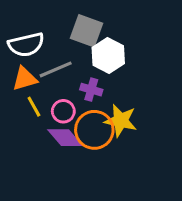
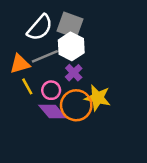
white semicircle: (26, 45) -> (40, 28), moved, turned -36
white hexagon: (108, 56) -> (71, 46), moved
purple cross: (91, 90) -> (74, 73), turned 30

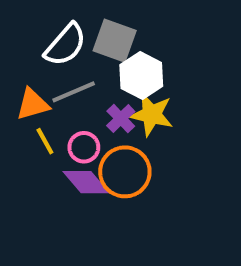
white hexagon: (71, 46) -> (141, 76), moved
yellow star: (97, 98) -> (152, 114), moved

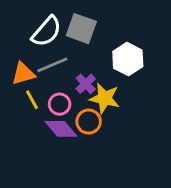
white hexagon: (141, 76) -> (128, 59), moved
yellow star: (152, 114) -> (105, 98), moved
orange circle: (125, 172) -> (89, 122), size x0.7

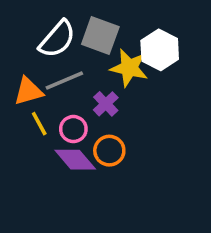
white hexagon: (128, 59) -> (160, 50), moved
yellow star: (105, 98) -> (129, 68), moved

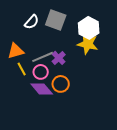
white semicircle: (57, 39) -> (32, 22), size x0.7
yellow star: (129, 68) -> (88, 44), moved
gray line: (64, 80) -> (43, 57), moved

